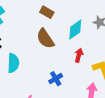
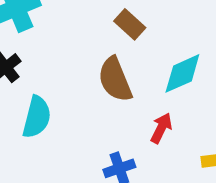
red arrow: (79, 55) -> (161, 128), moved

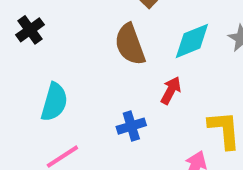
cyan semicircle: (37, 117) -> (54, 102), moved

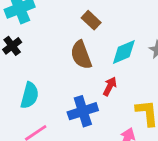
blue cross: (131, 126) -> (83, 111), size x1.5

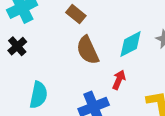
brown rectangle: (91, 20) -> (76, 14), moved

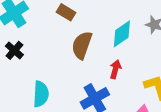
brown semicircle: (88, 50) -> (82, 45), turned 52

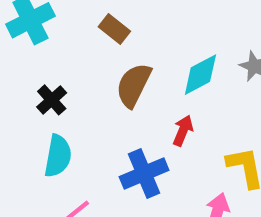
black cross: (14, 50) -> (52, 100), moved

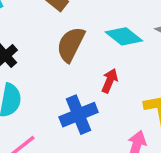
cyan diamond: (200, 75) -> (124, 36), turned 66

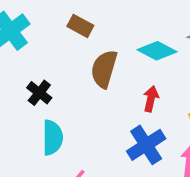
blue cross: (79, 115) -> (146, 145), moved

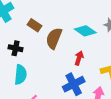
brown rectangle: (80, 26) -> (34, 25), moved
black cross: (39, 93) -> (16, 48), turned -32

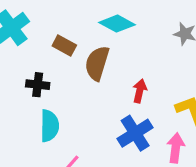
cyan diamond: (85, 31) -> (117, 24), moved

